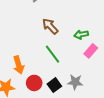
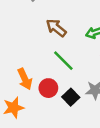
red circle: (34, 83) -> (48, 88), moved

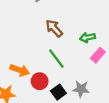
orange arrow: (25, 79) -> (20, 70), turned -54

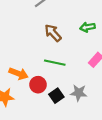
green arrow: (88, 37) -> (87, 27), moved
green line: (56, 59) -> (55, 63), turned -42

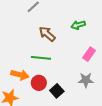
green line: (55, 63) -> (41, 58), moved
gray star: (79, 93) -> (86, 80), moved

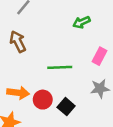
brown arrow: (47, 34) -> (18, 42), moved, turned 30
green line: (41, 58) -> (60, 67), moved

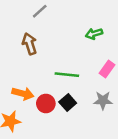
black square: (66, 107) -> (68, 103), moved

